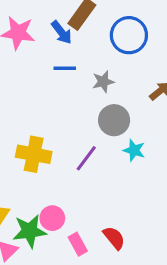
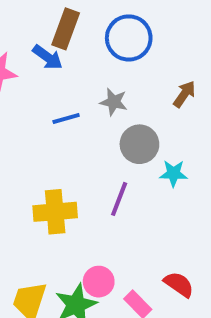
blue line: (65, 68) -> (66, 119), moved
gray star: (103, 82) -> (114, 102), turned -30

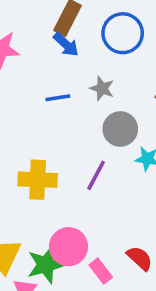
blue arrow: (48, 57) -> (66, 45), moved
pink circle: (99, 282) -> (69, 247), size x1.4

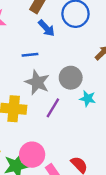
blue arrow: (66, 45) -> (46, 28), moved
gray star: (102, 88) -> (37, 82), moved, size x1.5

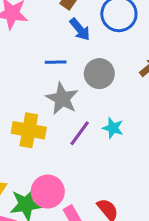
gray circle: (71, 78) -> (99, 74), moved
cyan star: (88, 99) -> (113, 128), moved

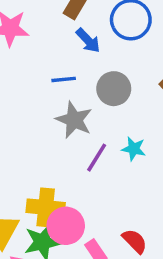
yellow cross: (29, 130) -> (46, 207), moved

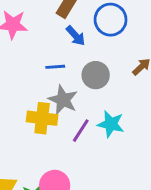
cyan star: (134, 149) -> (111, 124), size x1.4
yellow cross: (46, 207) -> (42, 118), moved

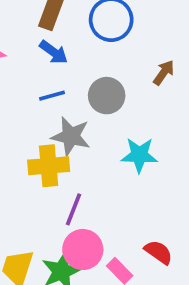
blue arrow: (76, 36) -> (54, 52), moved
purple line: (81, 131) -> (73, 209), moved

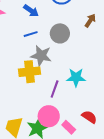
cyan star: (139, 155) -> (76, 77), moved
purple line: (73, 209) -> (55, 89), moved

